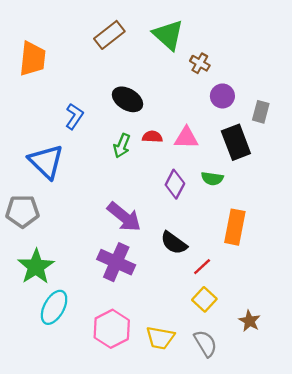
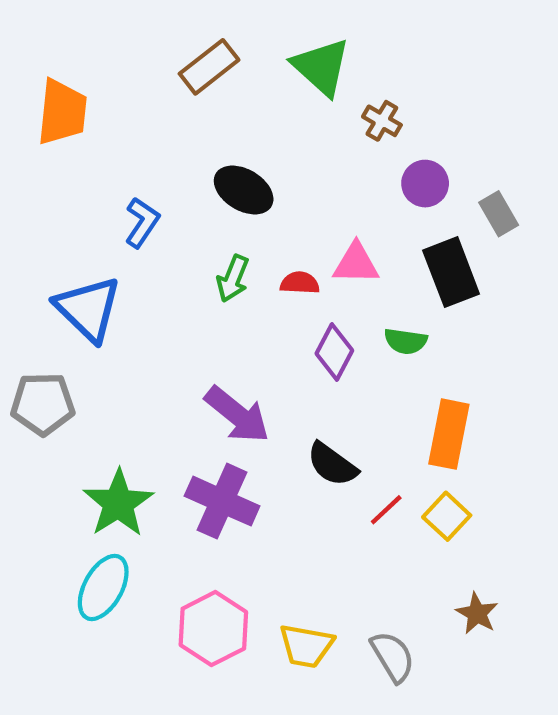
gray rectangle: (261, 112) -> (499, 214), turned -45
red semicircle: (152, 137) -> (300, 283), moved
green star: (36, 267) -> (118, 503), moved
yellow square: (204, 299) -> (447, 516), moved

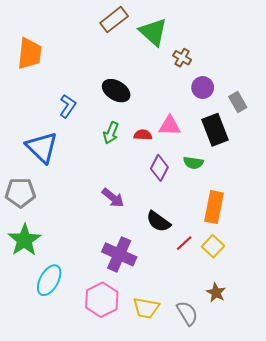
brown rectangle: (209, 67) -> (114, 20), moved
purple arrow: (237, 415) -> (113, 198), size x0.7
purple cross: (222, 501) -> (119, 254), moved
green star: (118, 503) -> (24, 240), moved
brown star: (477, 613) -> (216, 293), moved

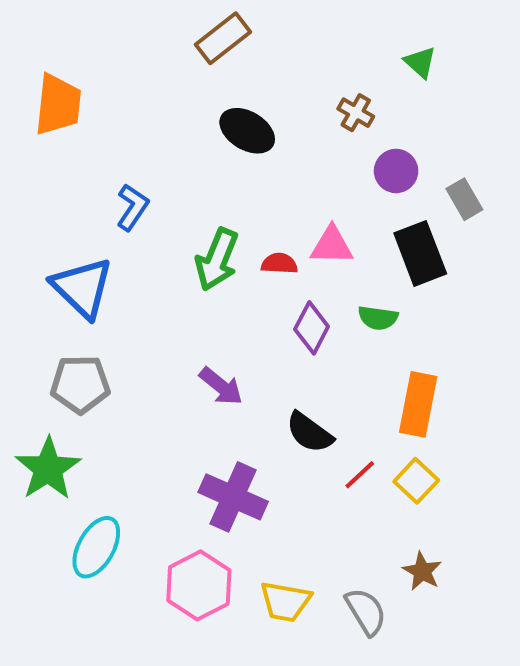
green triangle: (153, 32) -> (420, 62), moved, size x0.6
black ellipse: (116, 91) -> (247, 131), moved
green arrow: (111, 133) -> (217, 259), size x1.4
gray pentagon: (20, 193) -> (80, 384), moved

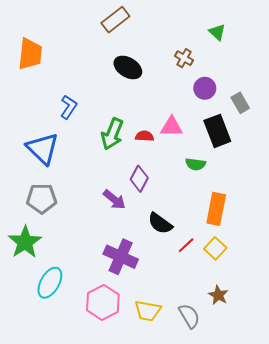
purple diamond: (312, 328) -> (139, 179), moved

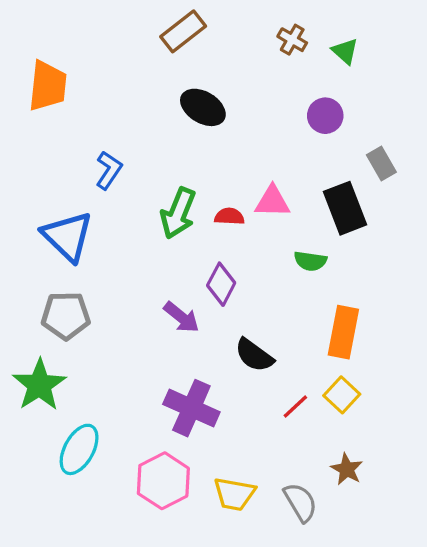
brown cross: (184, 58) -> (292, 40), moved
purple circle: (205, 88) -> (325, 116), moved
red line: (186, 245) -> (295, 406), moved

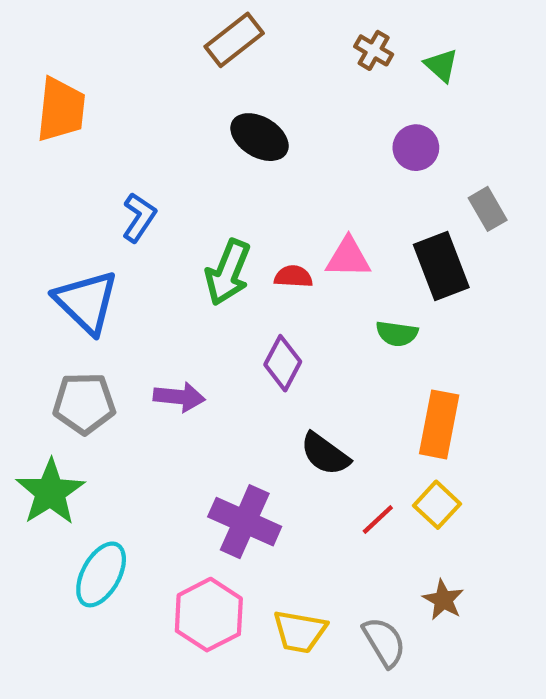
purple arrow: (181, 317) -> (179, 397), moved, turned -33

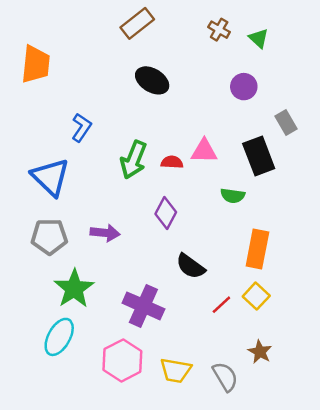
green star: (50, 492) -> (74, 289), moved

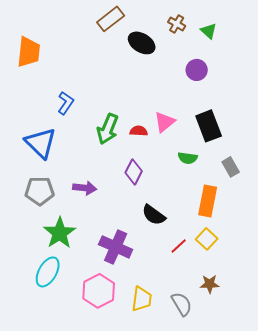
black ellipse: (152, 80) -> (142, 43), moved
gray rectangle: (286, 123) -> (231, 167), moved
pink triangle: (204, 151) -> (165, 122), turned -40
brown star: (260, 352) -> (210, 284), turned -30
yellow trapezoid: (176, 370) -> (142, 299), turned -92

